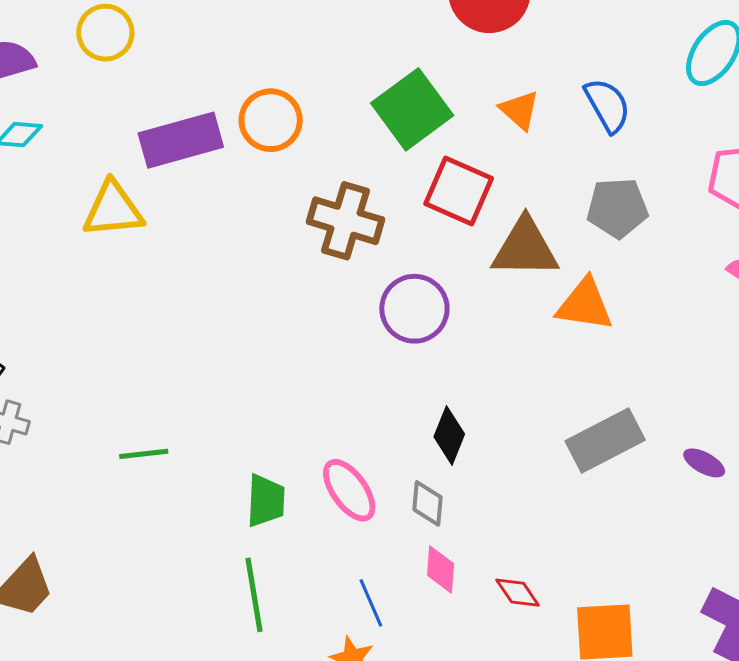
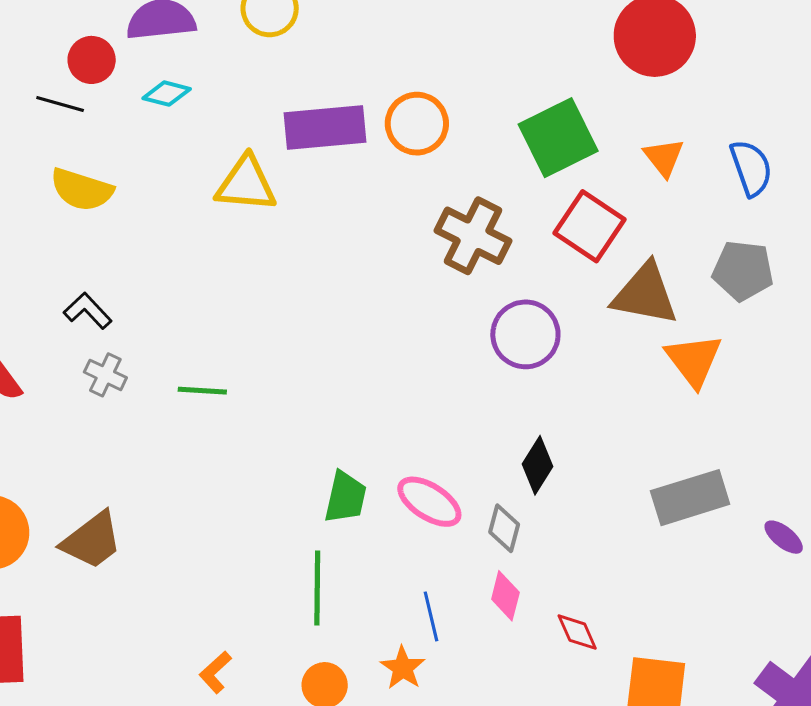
orange triangle: (585, 305) -> (694, 360), turned 34
green line: (144, 454) -> (202, 391), moved
pink ellipse: (349, 490) -> (429, 502), turned -32

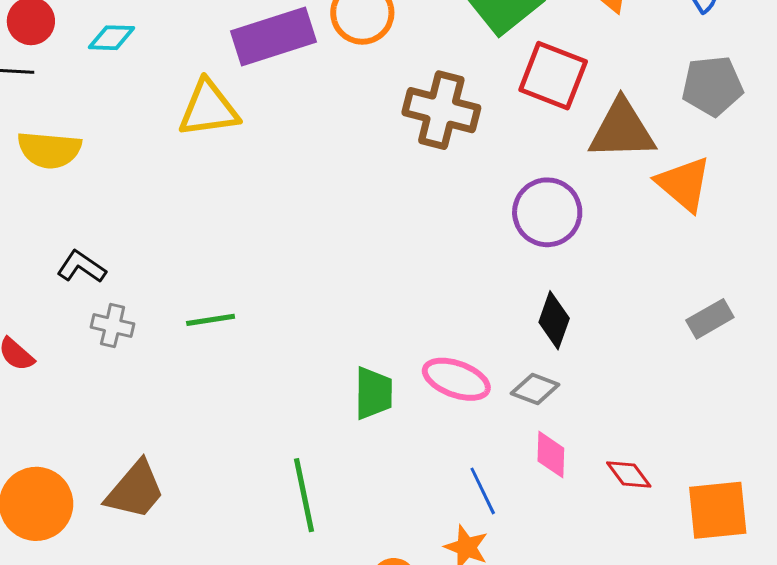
purple circle: (525, 334) -> (547, 212), moved
gray rectangle: (690, 498) -> (710, 319), size x0.6
gray diamond: (504, 528) -> (535, 389), turned -72
green line: (317, 588) -> (304, 495), moved

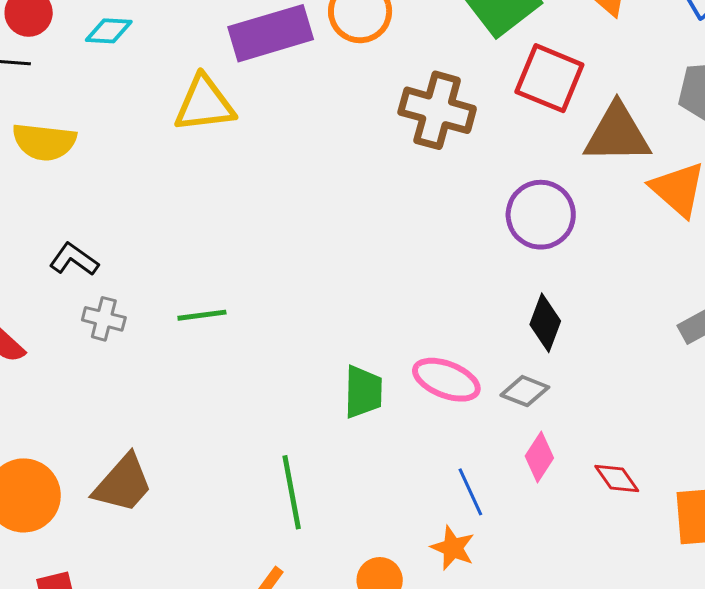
pink diamond: (551, 455) -> (539, 457), turned 30

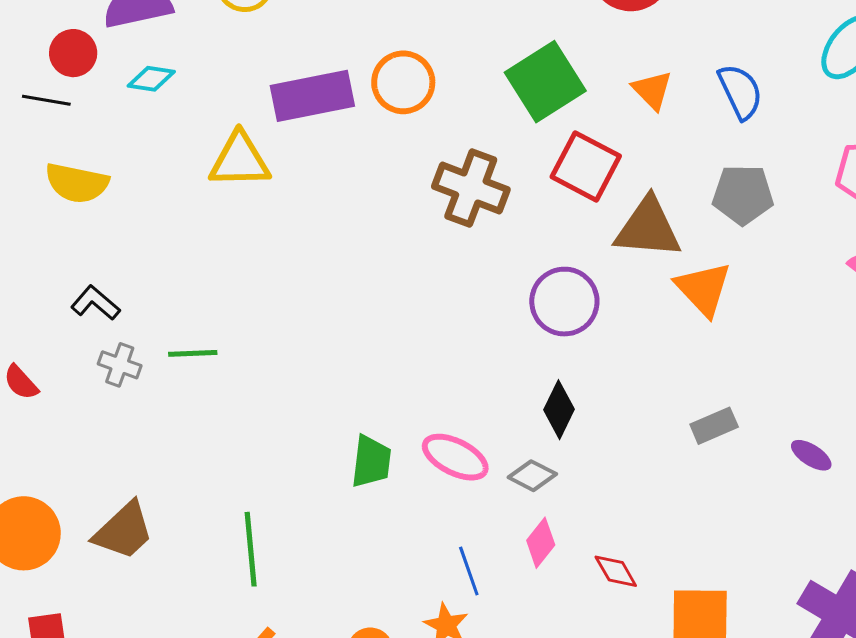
green line: (202, 315) -> (193, 353), moved
green line: (292, 492) -> (251, 549), moved

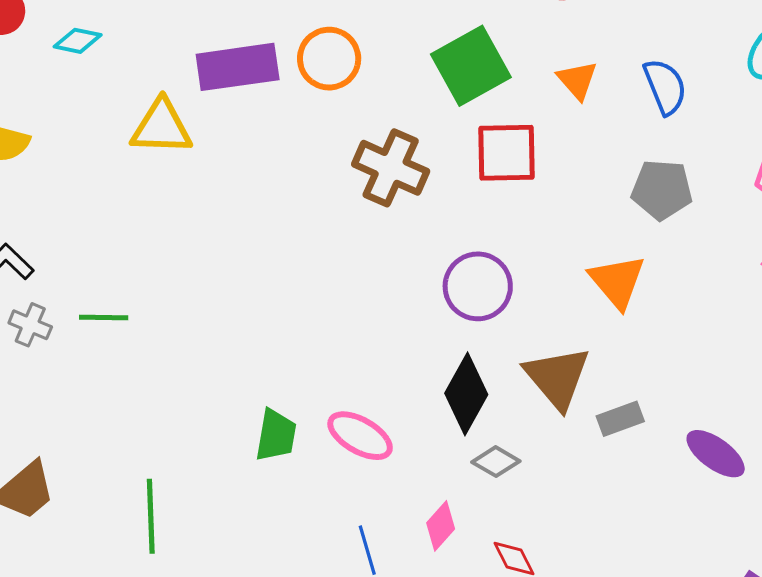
red square: (586, 166) -> (507, 153), turned -32
brown triangle: (648, 228) -> (557, 378), moved, turned 42
black diamond: (559, 410) -> (466, 394), size x1.4
purple ellipse: (811, 455) -> (716, 454), size x1.5
gray diamond: (532, 476) -> (496, 462), moved

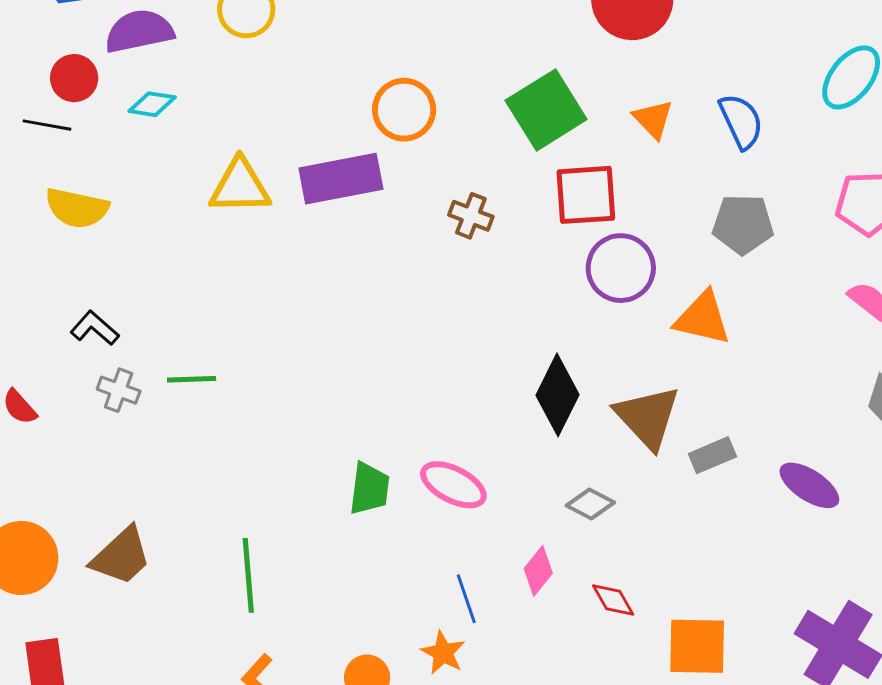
purple rectangle: (238, 67) -> (341, 179), moved
brown cross: (391, 168) -> (471, 216), size x0.6
orange triangle: (617, 281) -> (703, 318), turned -34
purple circle: (478, 286) -> (621, 268), moved
black diamond: (466, 394) -> (558, 395), moved

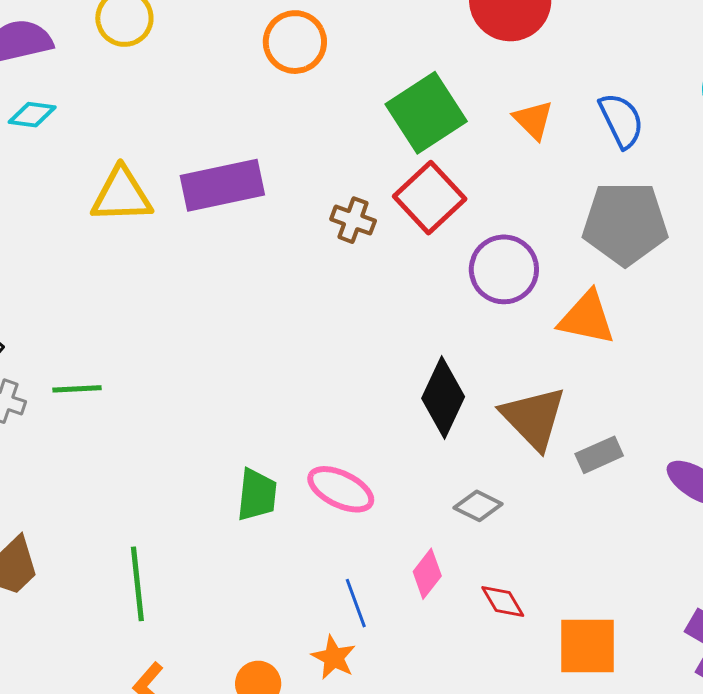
orange circle: (404, 110) -> (295, 42), moved
red square: (586, 195) -> (430, 198), moved, turned -38
gray pentagon: (743, 224) -> (625, 223), size x1.4

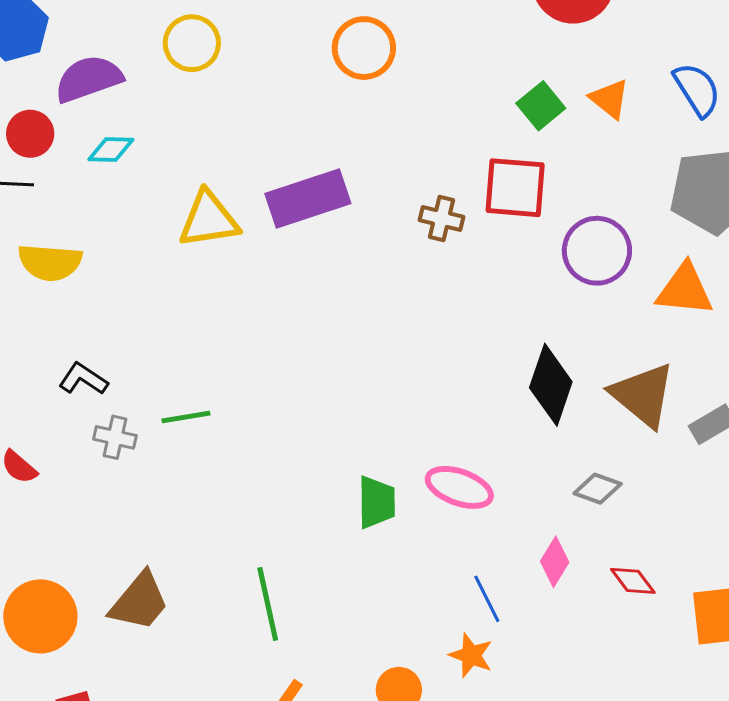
green square: (426, 113) -> (541, 106), moved, size x0.6
red square: (430, 198) -> (515, 188), turned -36

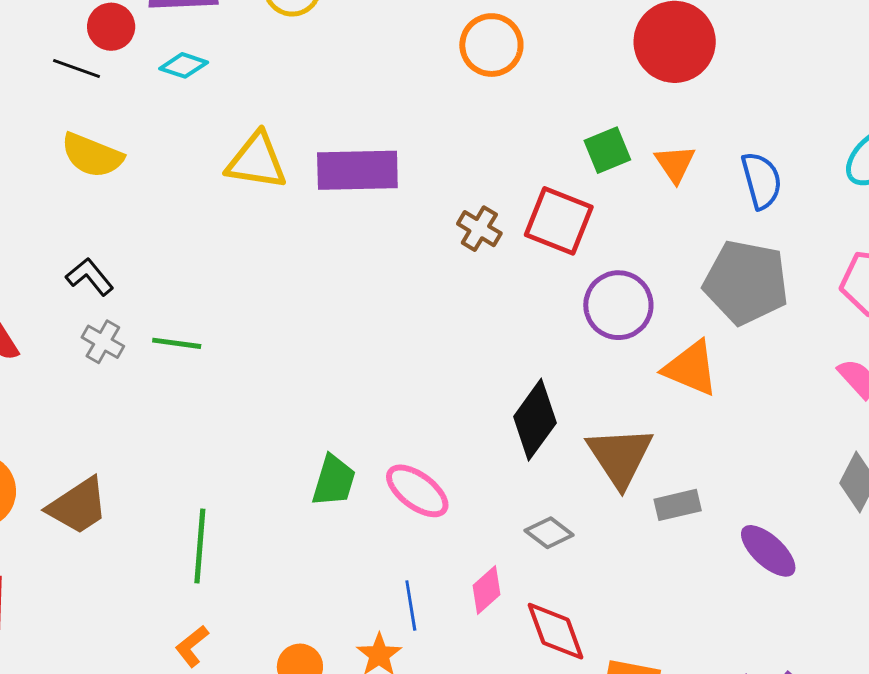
orange circle: (364, 48) -> (491, 45), moved
red diamond: (633, 581) -> (556, 631), size x1.5

